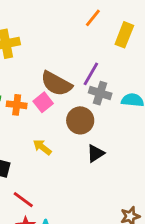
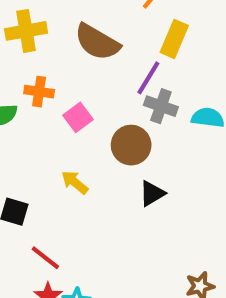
yellow rectangle: (124, 35) -> (174, 39), moved
brown semicircle: (56, 84) -> (97, 42), moved
orange cross: (17, 105) -> (39, 92), moved

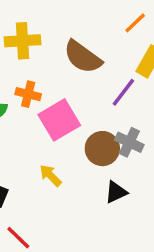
gray cross: (161, 106) -> (129, 142), moved
pink square: (78, 117) -> (59, 120), size x1.6

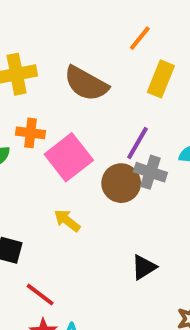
purple line: (123, 92) -> (138, 143), moved
black triangle: (116, 192) -> (144, 267), moved

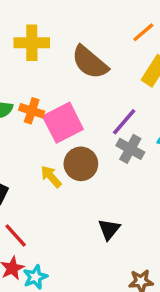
orange cross: (30, 133) -> (32, 111), moved
brown circle: (121, 183) -> (81, 164), moved
black triangle: (144, 267) -> (109, 229), turned -30

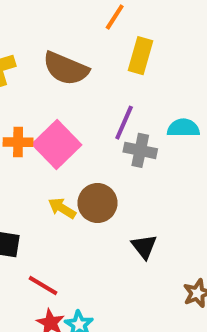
brown circle: (81, 164) -> (97, 203), moved

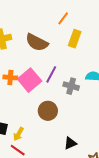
purple line: (124, 123) -> (51, 74), moved
yellow arrow: (62, 208) -> (18, 134), moved, turned -96
black triangle: (144, 247) -> (70, 143), moved, turned 40

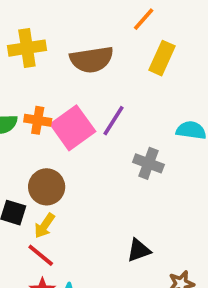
brown semicircle: (37, 42) -> (92, 59), turned -40
gray cross: (71, 86) -> (148, 163), moved
brown circle: (48, 111) -> (47, 187), moved

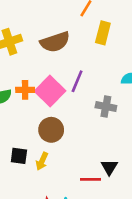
brown circle: (47, 187) -> (51, 130), moved
black triangle: (139, 250) -> (109, 167), turned -30
red line: (41, 255) -> (90, 179), moved, turned -30

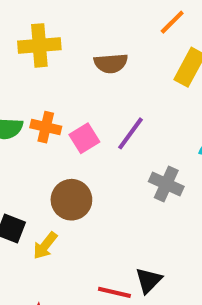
brown semicircle: (55, 42) -> (111, 63), size x0.7
pink square: (50, 91) -> (84, 138), size x0.6

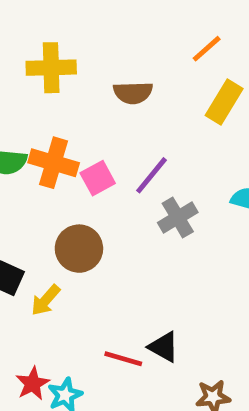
orange cross: (46, 127) -> (54, 163), size x1.4
gray cross: (166, 184) -> (178, 217), moved, turned 32
black triangle: (149, 280) -> (164, 347), turned -48

